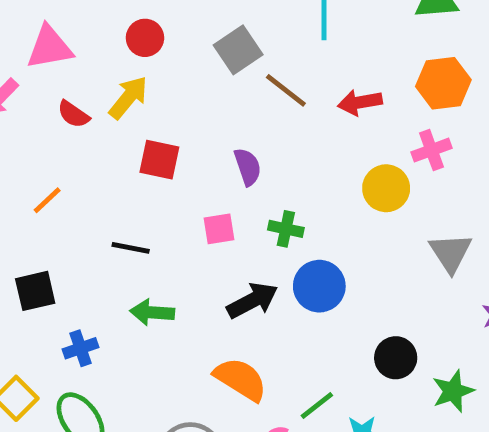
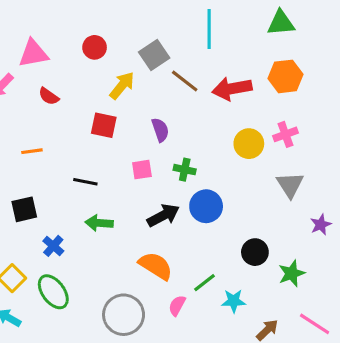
yellow arrow: (128, 98) -> (122, 86), moved
red arrow: (360, 102) -> (232, 89), size x1.4
pink cross: (431, 150) -> (285, 134), moved
orange line: (47, 200) -> (32, 151), turned 35
blue cross: (81, 348) -> (53, 246), turned -30

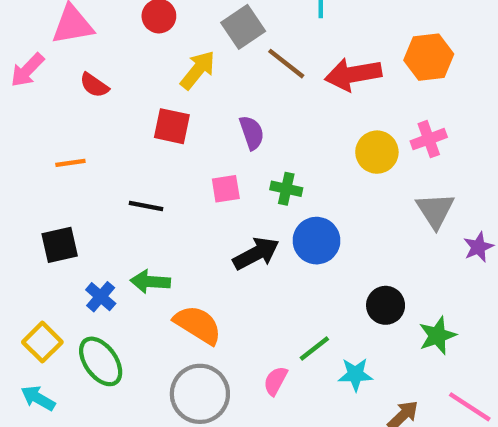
green arrow: (99, 223) -> (150, 282), moved
purple star: (321, 225) -> (478, 247), moved
orange semicircle: (156, 266) -> (198, 325), moved

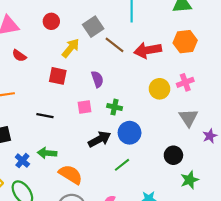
black circle: (386, 305) -> (173, 155), moved
green line: (314, 348) -> (122, 165), moved

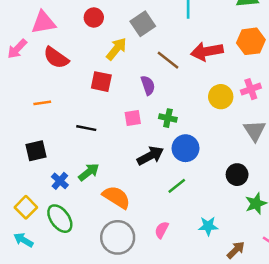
brown line: (115, 45) -> (168, 60), moved
red semicircle: (19, 56) -> (56, 58), size x1.5
green arrow: (47, 153) -> (89, 172), turned 138

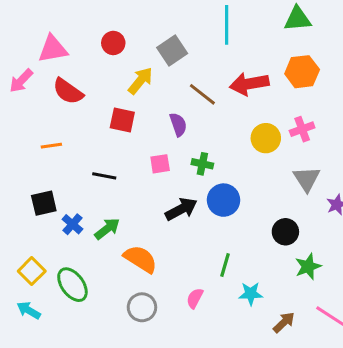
blue cross: (60, 181) -> (72, 224), moved
green line: (177, 186) -> (225, 265), moved, turned -36
gray circle: (118, 237) -> (142, 307), size x0.7

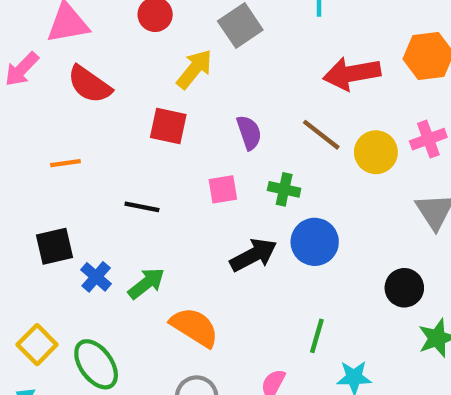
brown line: (202, 94) -> (321, 135), moved

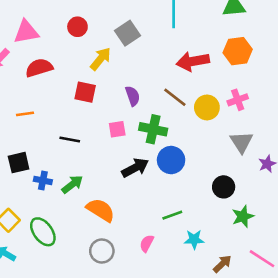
red semicircle: (89, 84) -> (39, 68), turned 128
green cross: (284, 189) -> (153, 129), size x1.5
blue cross: (96, 277) -> (43, 181), turned -30
green line: (317, 336) -> (172, 215), turned 54

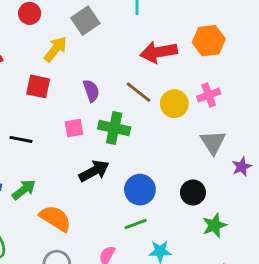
blue circle: (171, 160) -> (140, 190), moved

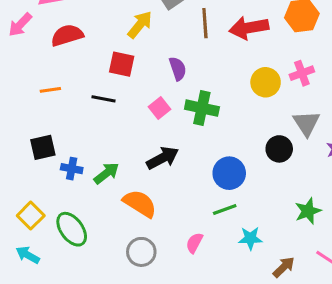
brown line: (138, 92) -> (205, 23), moved, turned 48
pink square: (74, 128) -> (160, 108), turned -30
black line: (21, 139) -> (103, 99), moved
black arrow: (94, 171) -> (163, 158), moved
black circle: (193, 192) -> (279, 149), moved

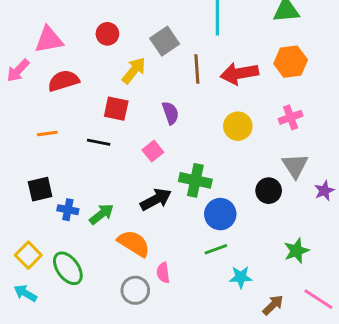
yellow circle: (266, 82) -> (238, 126), moved
green cross: (202, 108) -> (195, 180), moved
pink semicircle: (194, 243) -> (163, 273), moved, turned -36

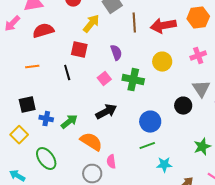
black line: (99, 142) -> (67, 73), turned 63
green cross: (195, 180) -> (133, 80), moved
yellow square: (28, 255) -> (19, 135), moved

